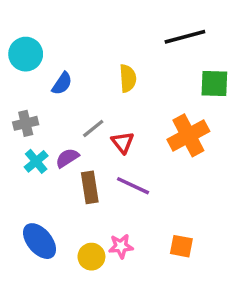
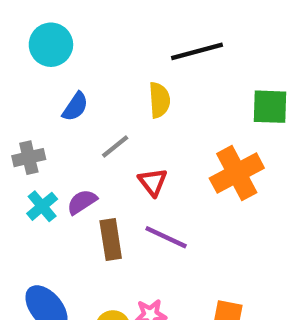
black line: (185, 37) -> (197, 51), moved
cyan circle: (26, 54) -> (51, 45), moved
gray line: (93, 129) -> (115, 146), moved

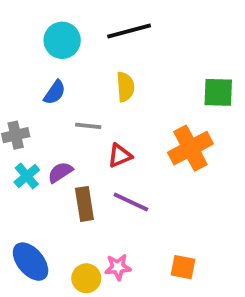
cyan circle: (51, 45) -> (62, 40), moved
black line: (197, 51) -> (129, 31), moved
gray line: (115, 146) -> (88, 126), turned 45
red triangle: (153, 182) -> (120, 156), turned 45

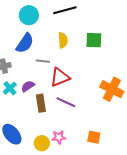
blue semicircle: (55, 92) -> (25, 43), size x1.5
green square: (218, 92) -> (94, 40), moved
orange cross: (190, 148) -> (112, 89), moved, turned -35
red triangle: (120, 156) -> (60, 77), size x1.5

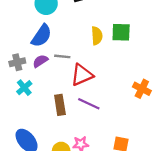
yellow semicircle: (63, 40) -> (97, 36), moved
purple semicircle: (28, 86) -> (40, 61), moved
orange cross: (112, 89) -> (142, 89), size x0.7

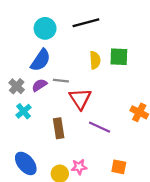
gray cross: (17, 62) -> (17, 86), turned -35
red triangle: (82, 75) -> (80, 99), turned -40
purple line: (89, 104) -> (100, 127), moved

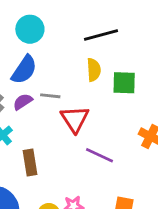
black line: (86, 23) -> (101, 35), moved
green square: (119, 57) -> (124, 83), moved
brown rectangle: (59, 128) -> (30, 162), moved

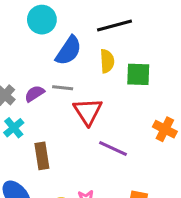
blue semicircle: (24, 70) -> (69, 51), moved

